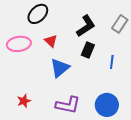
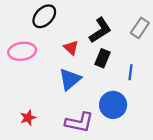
red triangle: (51, 41) -> (71, 48), moved
blue circle: (107, 105) -> (113, 105), moved

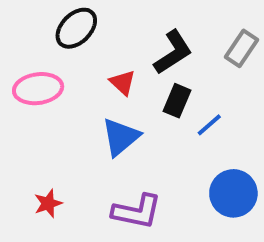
blue line: (131, 72) -> (209, 125), moved, turned 42
blue circle: (113, 105) -> (233, 193), moved

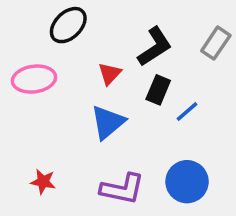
red triangle: (123, 83) -> (110, 74), turned 30
blue circle: (233, 193) -> (187, 182), moved
red star: (48, 203) -> (43, 182), turned 30

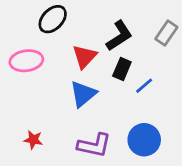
red triangle: (110, 74) -> (85, 57), size x1.4

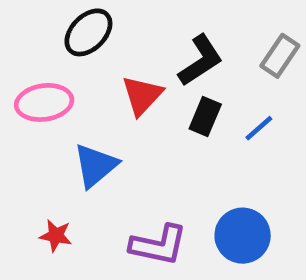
blue line: (144, 86) -> (259, 128), moved
blue triangle: (83, 94) -> (95, 166), moved

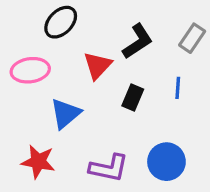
black rectangle: (205, 116) -> (133, 97), moved
blue line: (259, 128) -> (178, 88), turned -45
red star: (56, 236) -> (38, 162), size x1.5

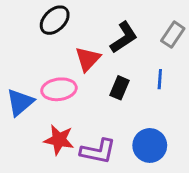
pink ellipse: (30, 70) -> (59, 89), moved
blue triangle: (65, 114) -> (20, 102), moved
red star: (38, 162) -> (59, 140), moved

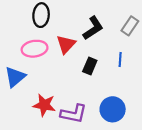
black ellipse: (55, 20) -> (41, 15), turned -40
pink ellipse: (59, 89) -> (35, 49), moved

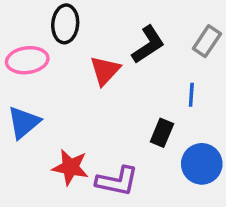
pink ellipse: (35, 49) -> (27, 60), moved
black rectangle: (90, 66) -> (162, 133), moved
blue circle: (113, 109) -> (202, 164), moved

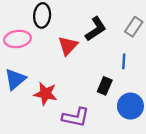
red star: (70, 167) -> (45, 94), moved

